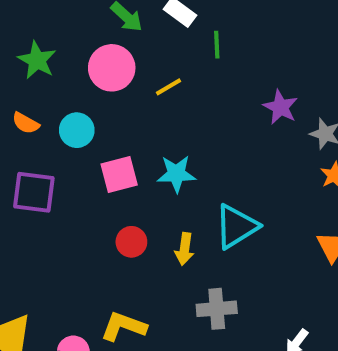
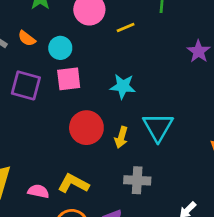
pink square: (119, 174) -> (69, 79), moved
cyan triangle: (236, 226) -> (158, 127), turned -36
red circle: (131, 242) -> (86, 128), size x1.6

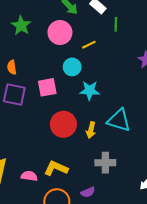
orange semicircle: (27, 38) -> (12, 67), moved, turned 48
cyan circle: (60, 48) -> (72, 67), moved
cyan triangle: (158, 127) -> (119, 120), turned -40

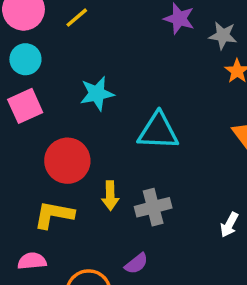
cyan circle: (72, 67) -> (25, 59), moved
yellow arrow: (91, 130) -> (110, 196), moved
yellow L-shape: (56, 168) -> (54, 215), moved

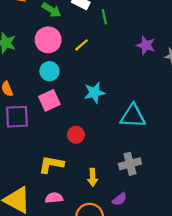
red circle: (67, 161) -> (76, 135), size x0.6
yellow arrow: (110, 196) -> (93, 177), moved
yellow L-shape: (54, 215) -> (51, 164), moved

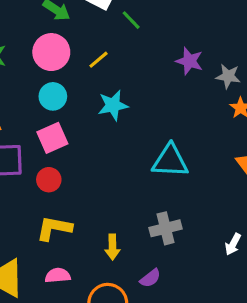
green line: (104, 17) -> (131, 20), turned -32
cyan star: (94, 93) -> (113, 105), moved
red circle: (76, 135) -> (49, 180), moved

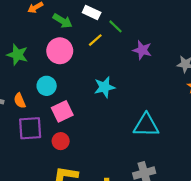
yellow line: (99, 60) -> (95, 40), moved
purple star: (189, 61) -> (142, 50), moved
cyan circle: (53, 96) -> (47, 86), moved

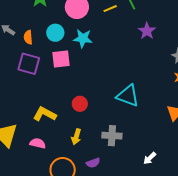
cyan star: (104, 87) -> (83, 38), moved
red circle: (61, 141) -> (80, 104), moved

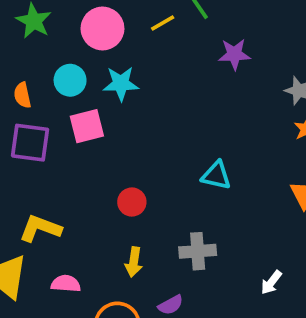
purple star: (147, 31) -> (234, 54), turned -30
cyan triangle: (128, 96) -> (216, 175), size x0.7
yellow L-shape: (45, 114) -> (40, 228), moved

